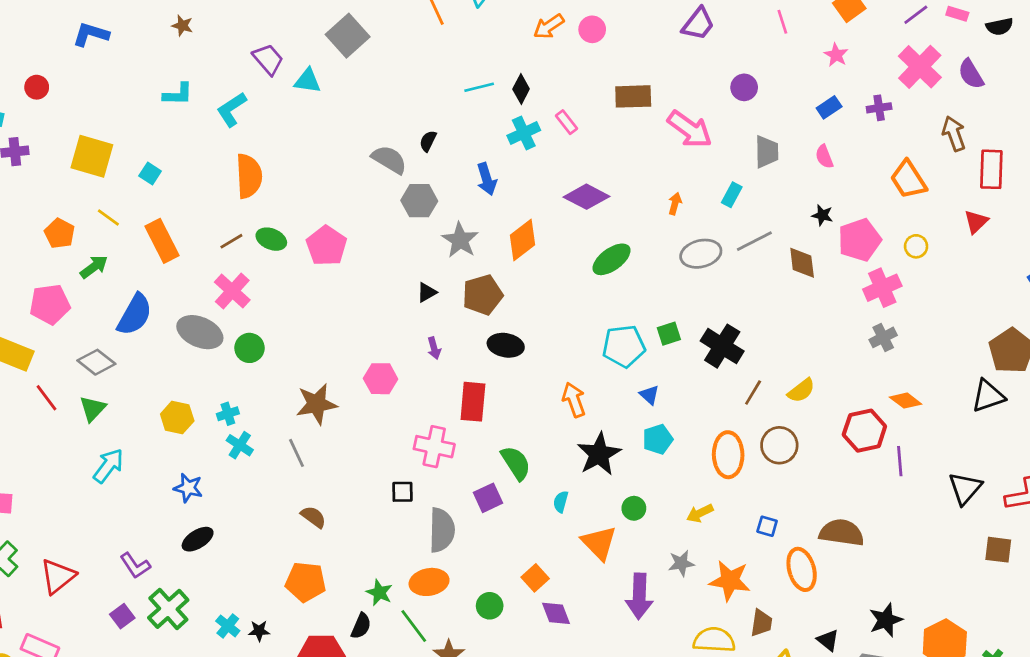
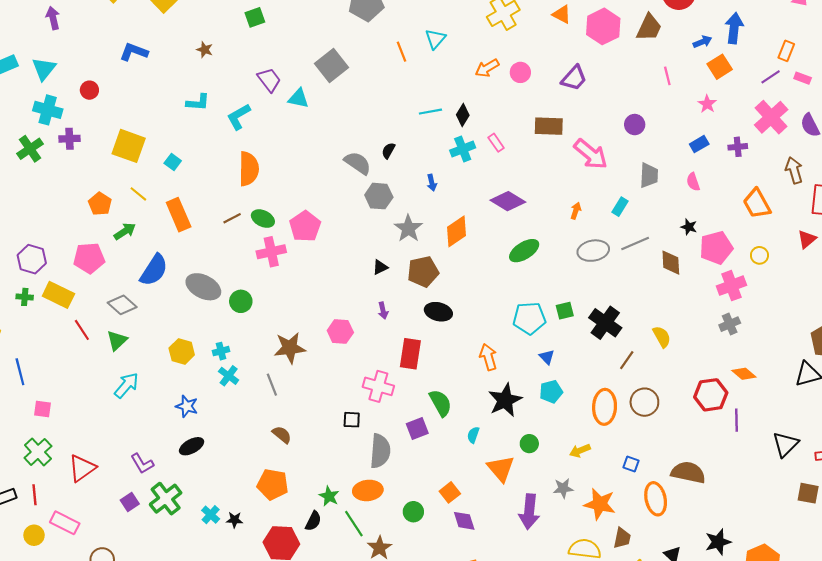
purple trapezoid: (698, 24) -> (574, 78), moved
blue arrow: (487, 179) -> (432, 183), size x0.7
pink cross: (232, 291) -> (271, 252), moved, turned 32
yellow semicircle: (801, 391) -> (662, 337), moved, turned -85

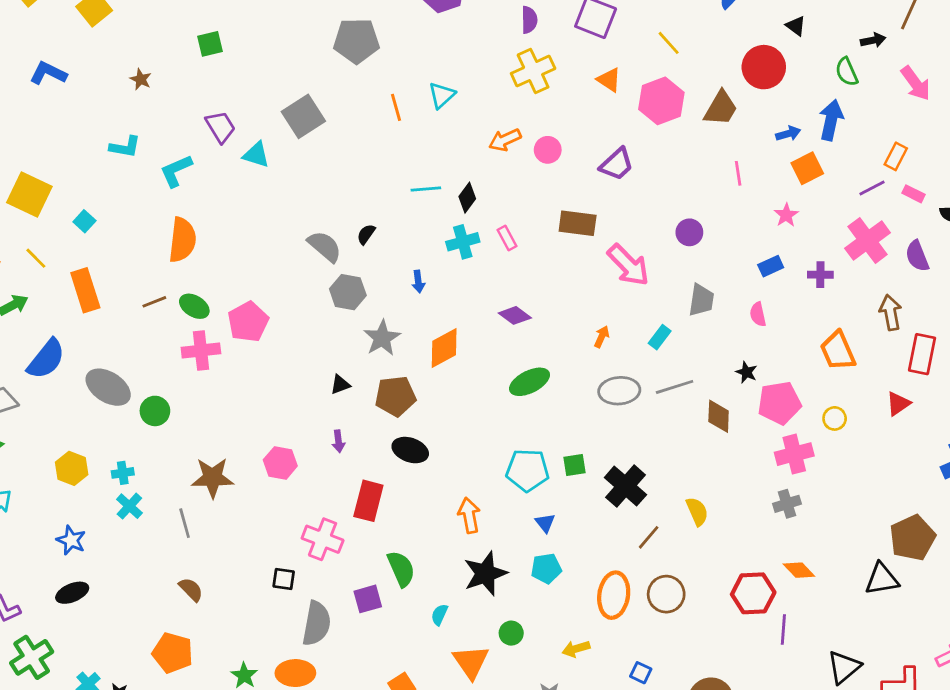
purple diamond: (508, 201) -> (515, 315), size x0.7

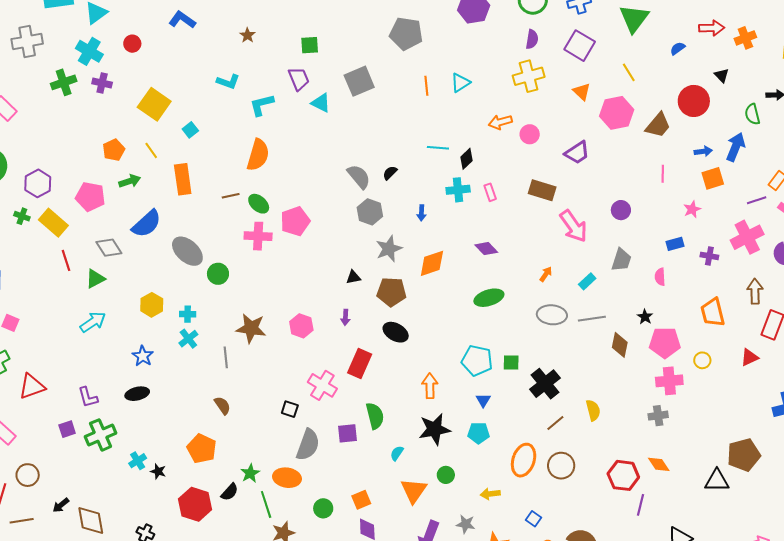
green square: (210, 44) -> (310, 45), moved

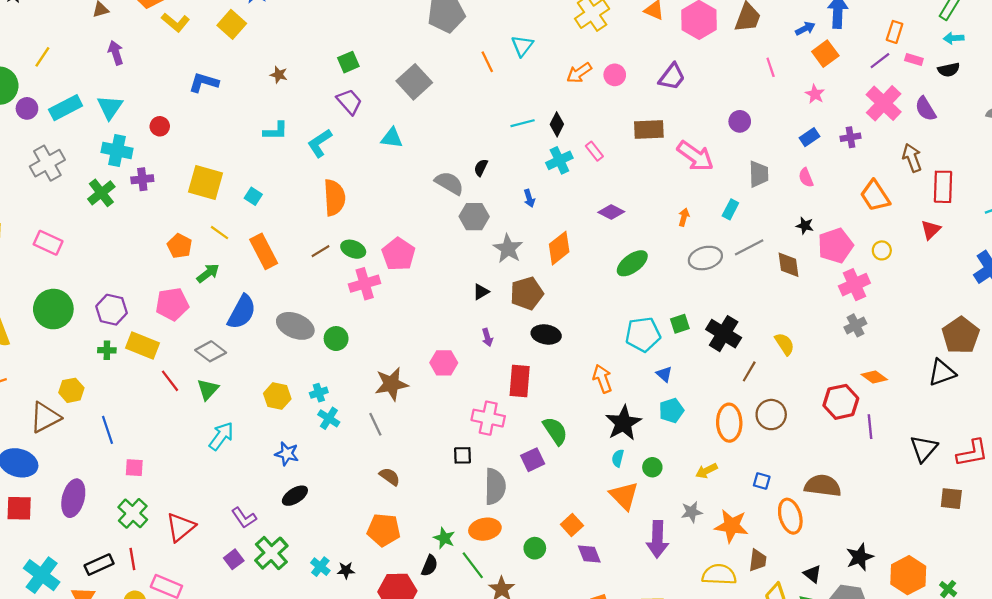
cyan triangle: (321, 103) -> (392, 138), moved
cyan semicircle: (397, 453) -> (618, 458), moved

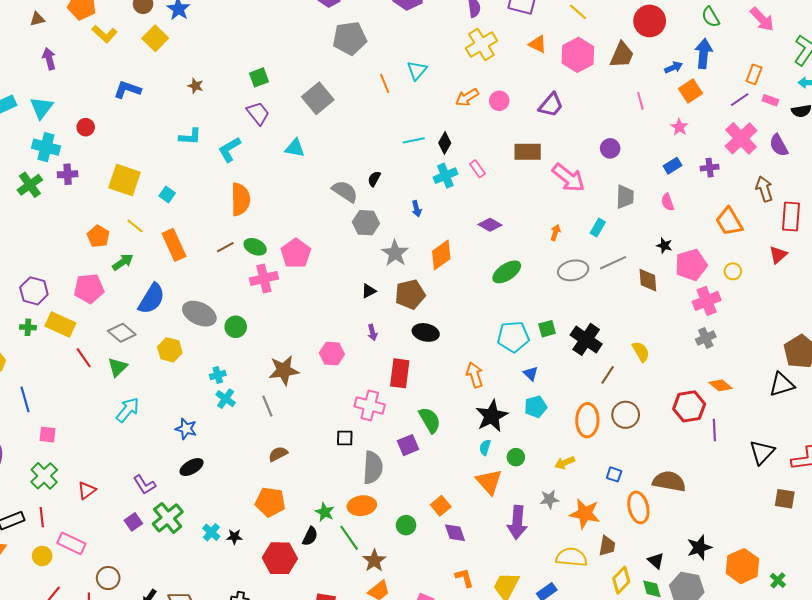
yellow hexagon: (277, 396) -> (170, 350), moved
brown semicircle: (390, 477) -> (278, 454), turned -66
red triangle: (181, 527) -> (87, 490), size x0.7

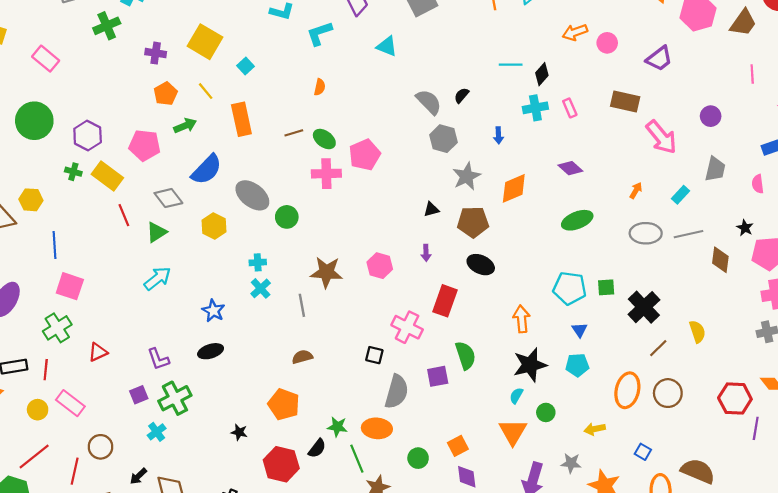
purple cross: (68, 174) -> (156, 53), moved
orange semicircle: (240, 199) -> (320, 87), size x0.5
pink square: (48, 435) -> (70, 286), size x1.5
green star: (325, 512) -> (337, 427), turned -30
cyan cross: (211, 532) -> (157, 432), moved

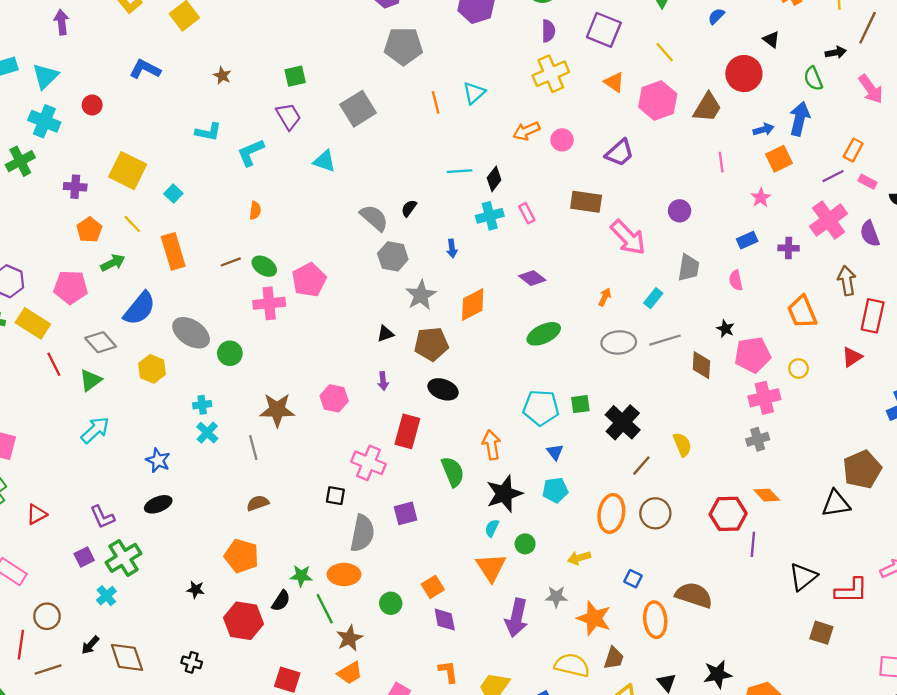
green semicircle: (465, 355) -> (453, 472), moved

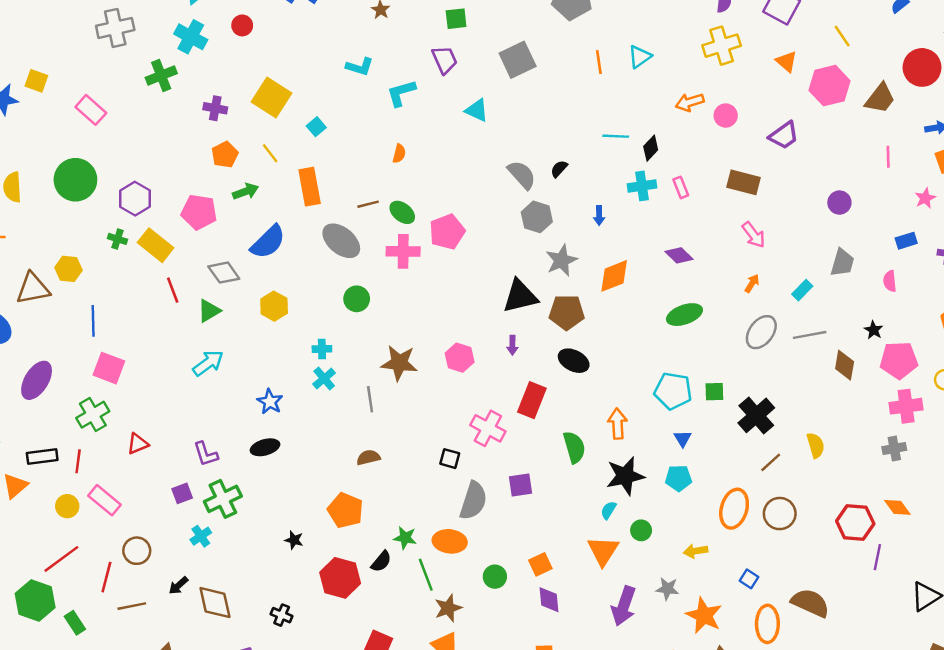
pink arrow: (628, 237) -> (754, 235), moved, size x0.7
gray ellipse: (191, 333) -> (341, 241), moved
black triangle: (385, 334) -> (520, 296), size x2.0
gray ellipse: (619, 342) -> (761, 332), turned -56

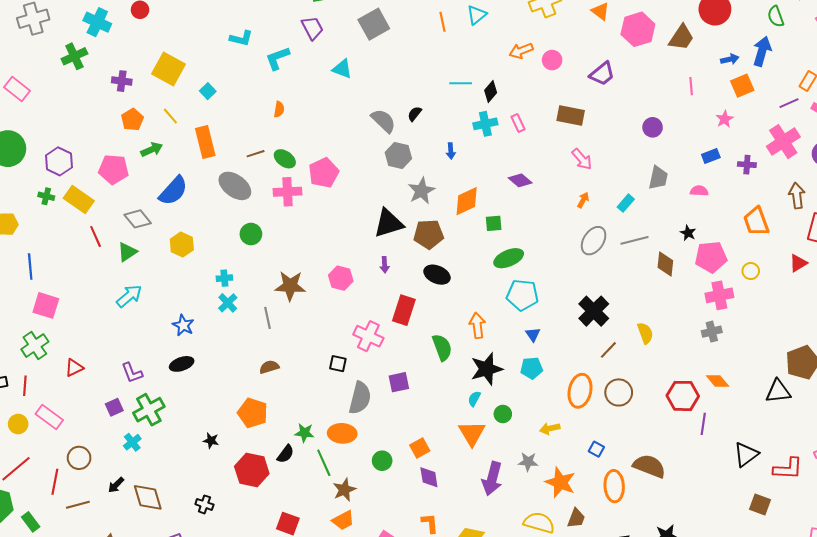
pink semicircle: (890, 281) -> (699, 191), turned 102
green ellipse: (684, 315) -> (509, 258), moved
green square: (714, 392) -> (494, 223), moved

